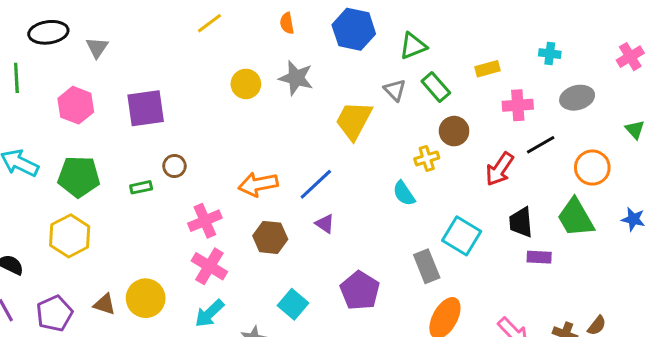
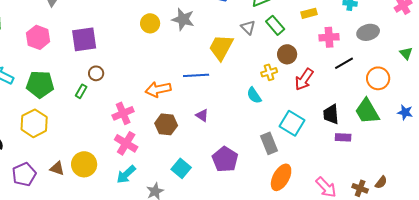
brown circle: (174, 166) -> (96, 73), moved
red arrow: (500, 169) -> (304, 79), moved
blue line: (316, 184) -> (196, 75), moved, turned 40
green rectangle: (141, 187) -> (81, 91), turned -48

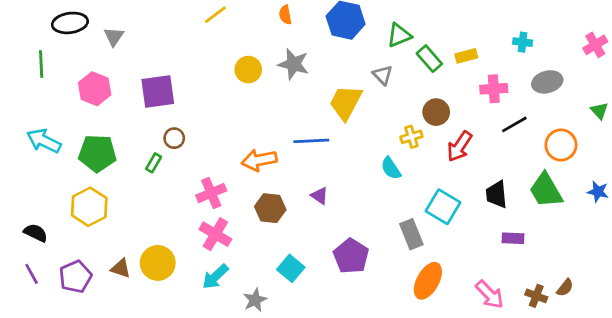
green rectangle: (275, 25) -> (429, 59), moved
purple rectangle: (343, 137) -> (513, 238), moved

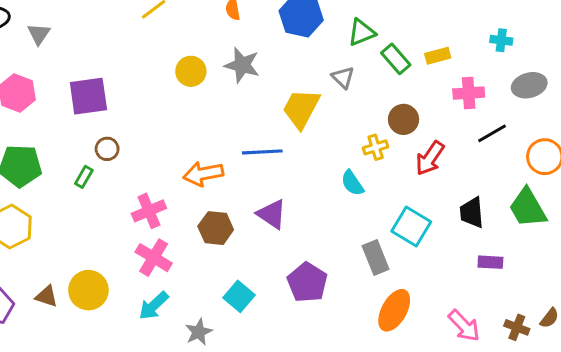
purple triangle: (320, 196) -> (272, 214), size x1.5

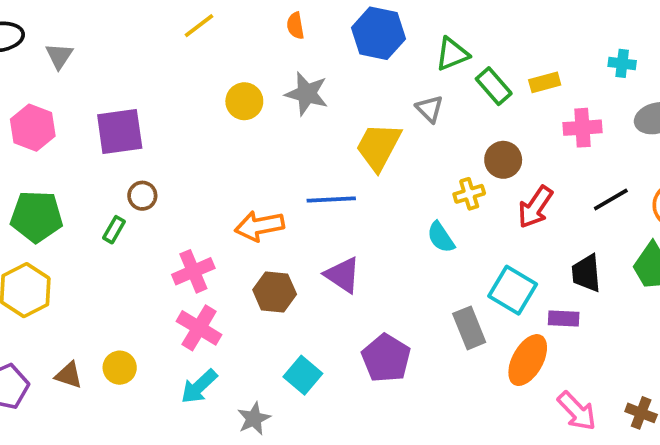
black line: (492, 133) -> (611, 199), moved
purple rectangle: (490, 262) -> (564, 318), moved
yellow circle: (88, 290) -> (120, 368), size x0.7
orange ellipse: (394, 310) -> (528, 360), moved

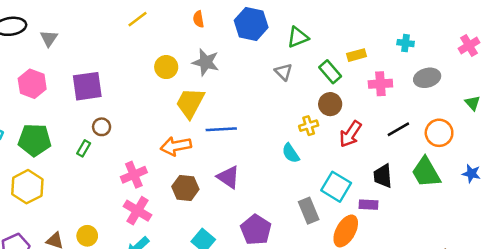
green rectangle: (494, 86) -> (330, 72), moved
yellow trapezoid: (378, 147) -> (190, 103), moved

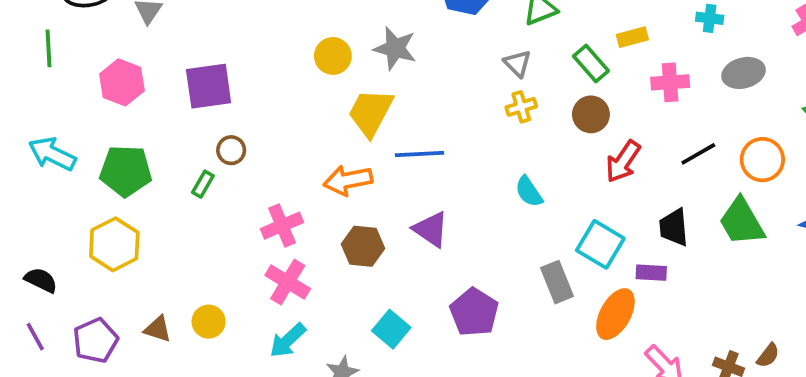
yellow cross: (309, 126) -> (521, 107), moved

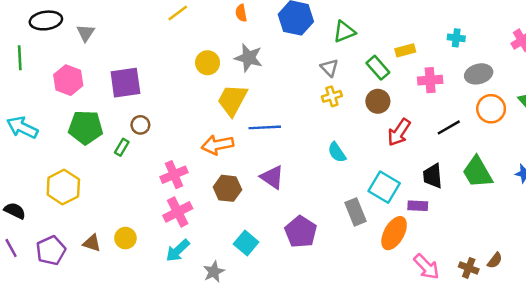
orange circle: (762, 160) -> (491, 109), moved
green pentagon: (126, 171) -> (86, 127), moved
pink cross: (288, 282) -> (178, 212), turned 32

